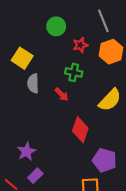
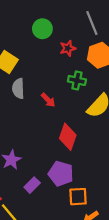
green cross: (74, 72) -> (77, 80), moved
purple pentagon: (104, 160) -> (61, 174), moved
purple rectangle: (35, 176) -> (32, 185), moved

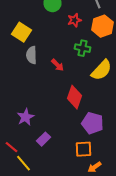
purple pentagon: (61, 174) -> (92, 123), moved

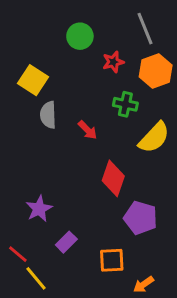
orange square: (84, 149) -> (112, 260), moved

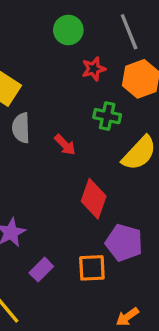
green circle: (80, 36) -> (68, 30), moved
orange square: (112, 260) -> (92, 268), moved

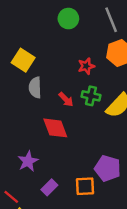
red star: (94, 69) -> (86, 66), moved
green cross: (107, 116) -> (91, 96), moved
red diamond: (94, 199) -> (55, 128), moved, turned -40

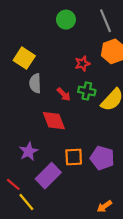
orange square: (85, 186) -> (74, 157), moved
purple rectangle: (49, 187) -> (48, 176), size x1.6

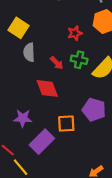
purple star: (29, 151) -> (23, 118), turned 30
purple pentagon: (102, 158) -> (94, 110), moved

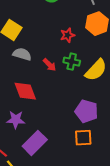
gray semicircle: (29, 52) -> (22, 54), turned 108
red diamond: (47, 88) -> (25, 91), moved
orange square: (66, 124) -> (83, 138), moved

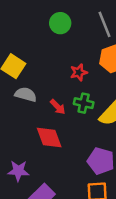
red diamond: (25, 91) -> (49, 138), moved

